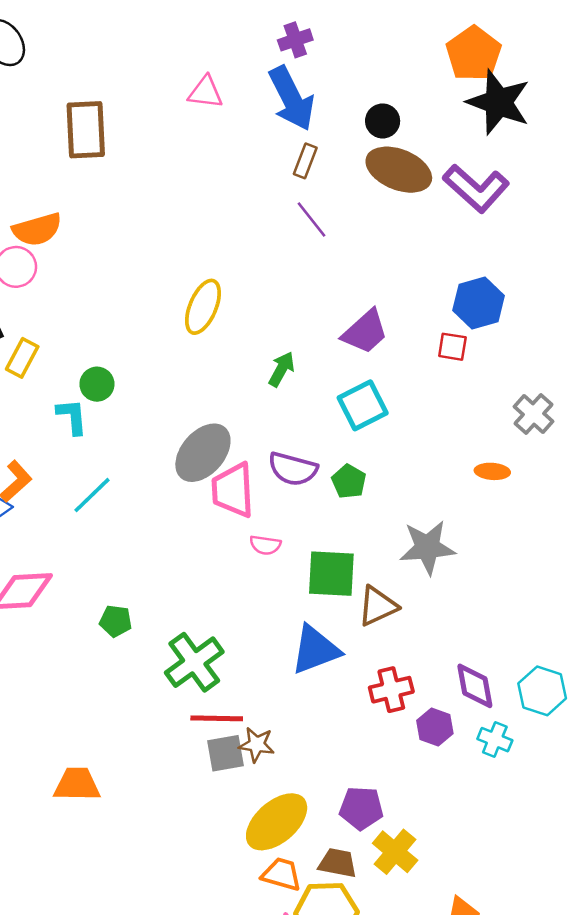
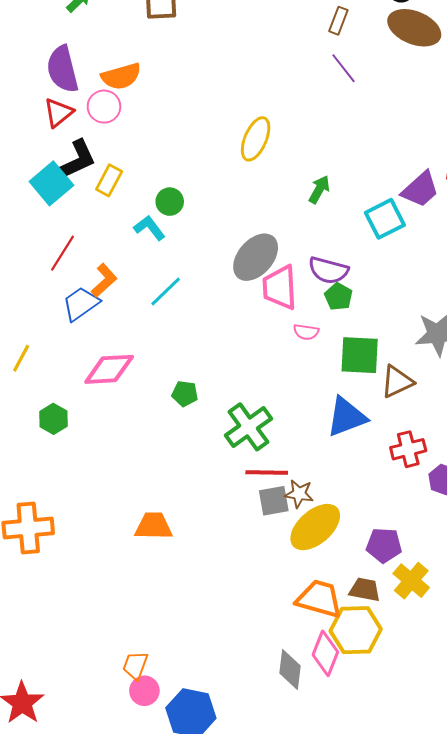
purple trapezoid: (365, 332) -> (420, 189), moved
cyan L-shape: (72, 417) -> (149, 228), turned -32
green pentagon: (349, 481) -> (338, 297), moved
yellow ellipse: (277, 822) -> (315, 527), moved
orange trapezoid: (282, 874) -> (319, 599), size x1.4

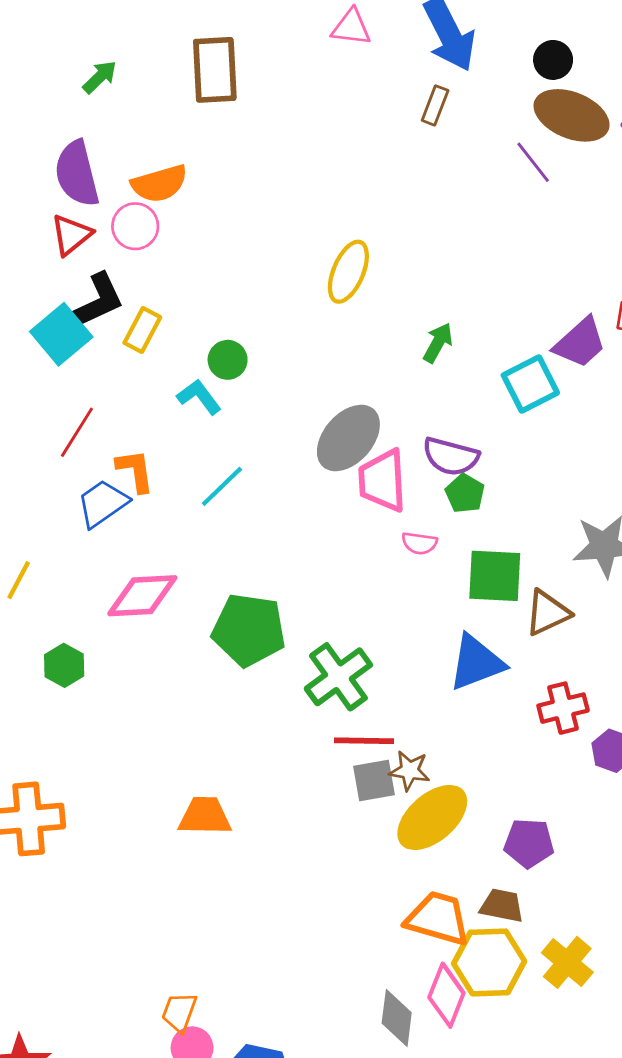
brown rectangle: (338, 21) -> (435, 105), moved
purple line: (344, 68) -> (533, 162), moved
orange L-shape: (104, 280) -> (135, 471), turned -56
green pentagon: (185, 394) -> (249, 630), size x2.0
yellow cross: (411, 581) -> (567, 962), moved

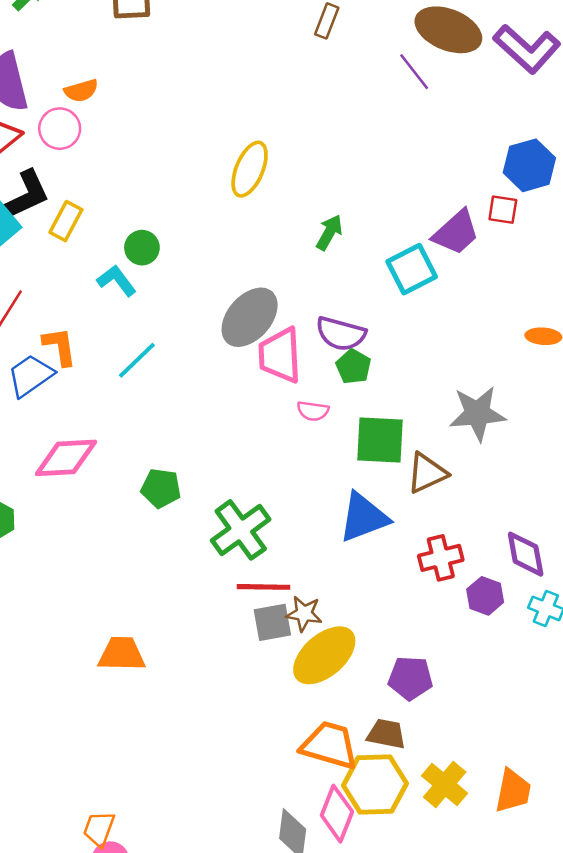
orange semicircle: (159, 184) -> (81, 91), size x0.7
green pentagon: (249, 630) -> (161, 488), size x0.6

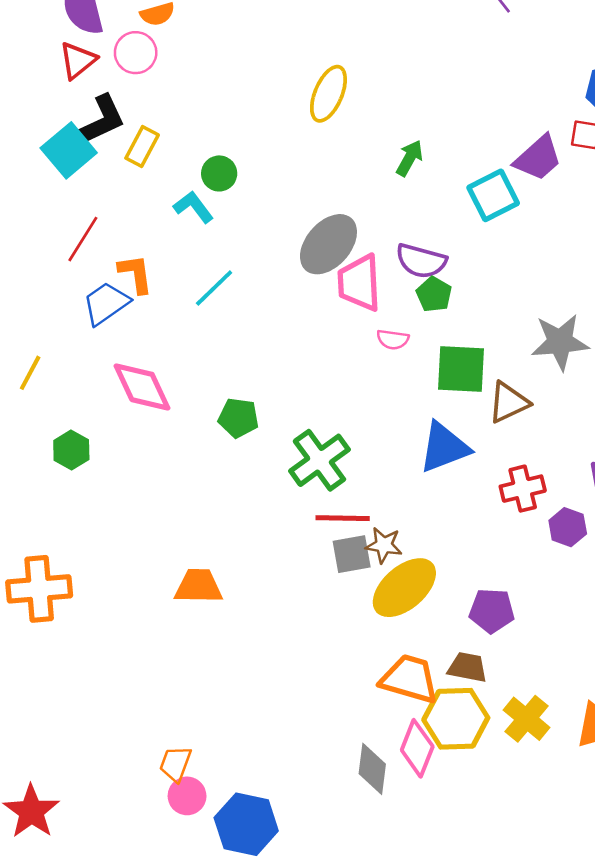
pink diamond: (66, 458) -> (142, 387), turned 68

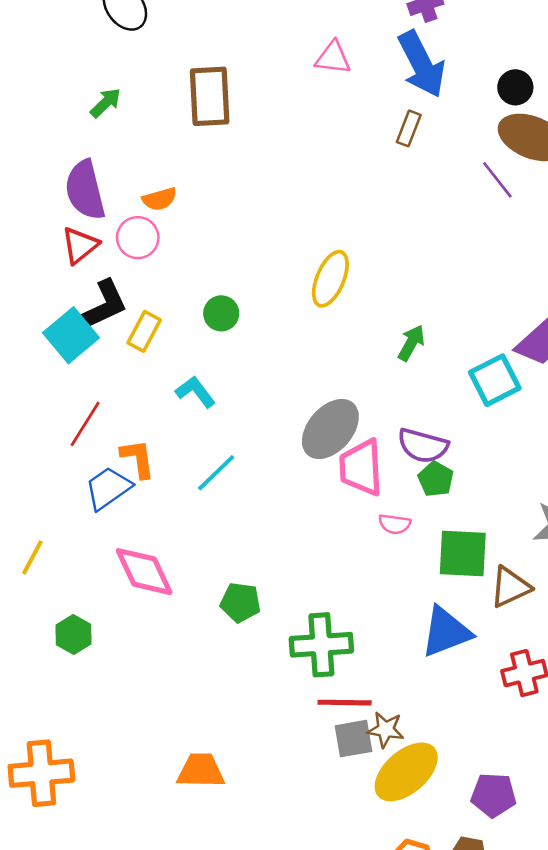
green circle: (219, 173) -> (221, 313), moved
green cross: (319, 460) -> (321, 645), turned 32

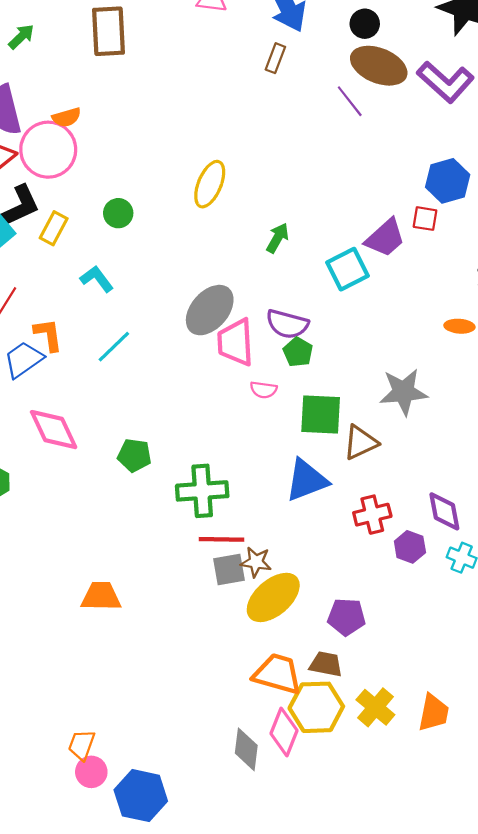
pink circle: (138, 238) -> (48, 150), size x1.6

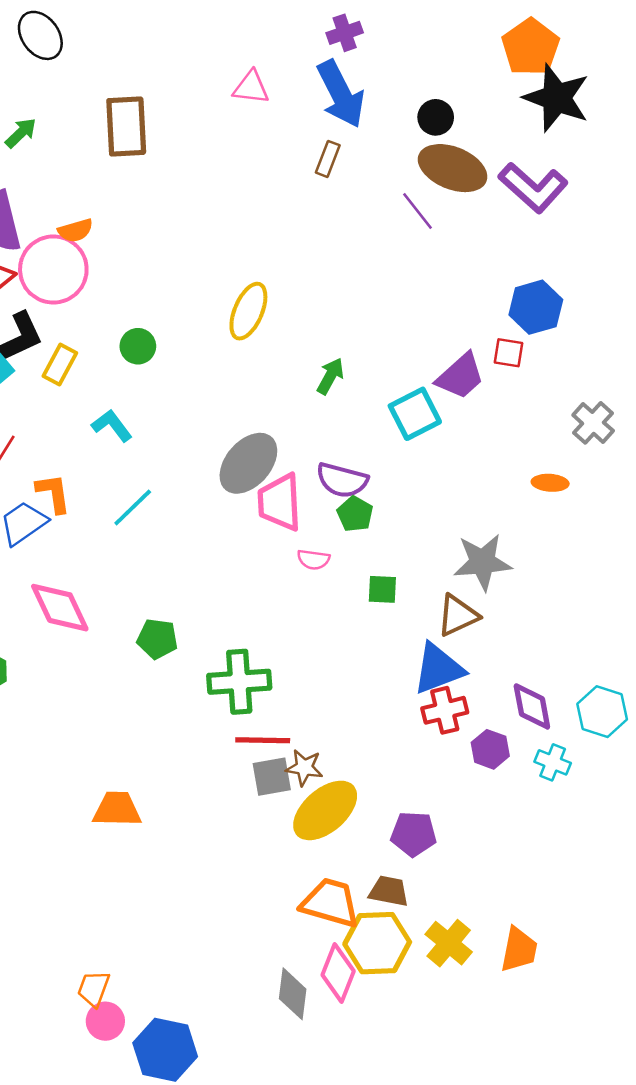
green square: (321, 414) -> (382, 589), size x0.6
brown triangle: (360, 442) -> (458, 615), moved
blue triangle: (307, 480) -> (438, 669), moved

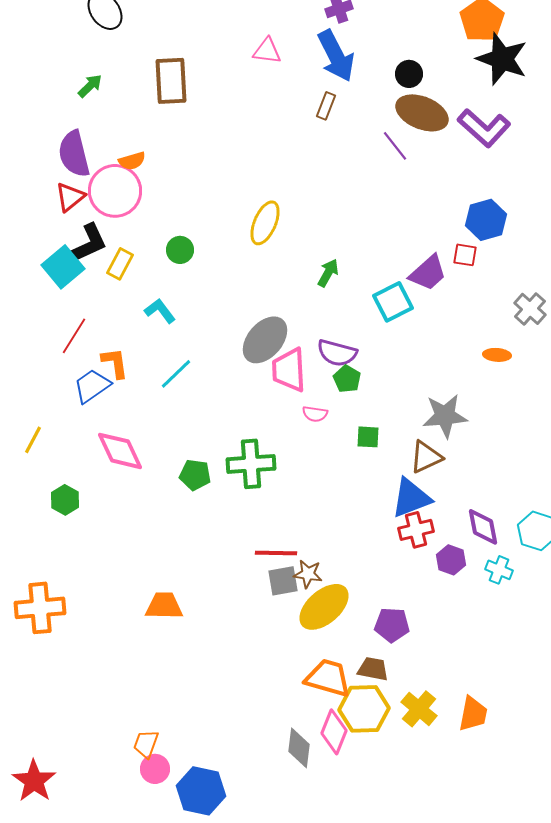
green cross: (239, 682) -> (251, 464), moved

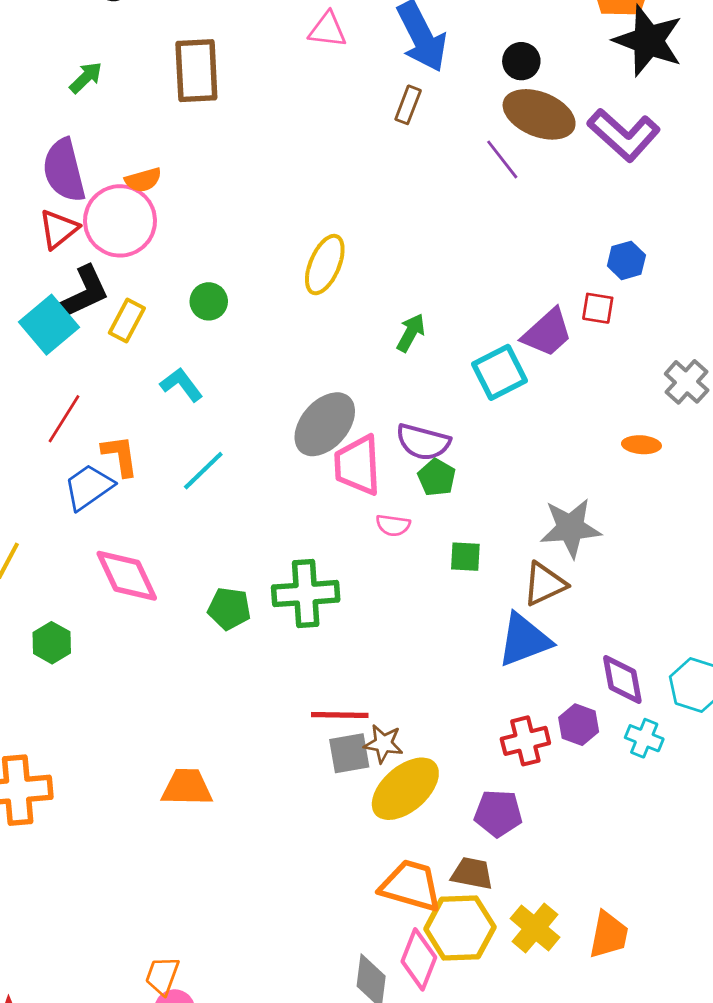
blue hexagon: (486, 220) -> (626, 260), size x0.7
red cross: (416, 530) -> (525, 741), moved

